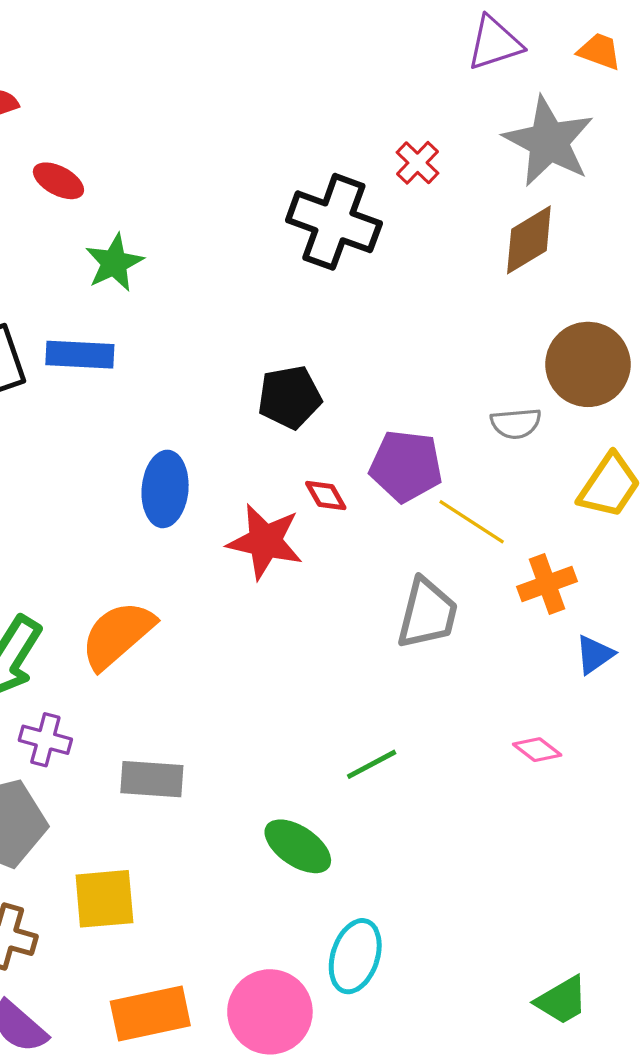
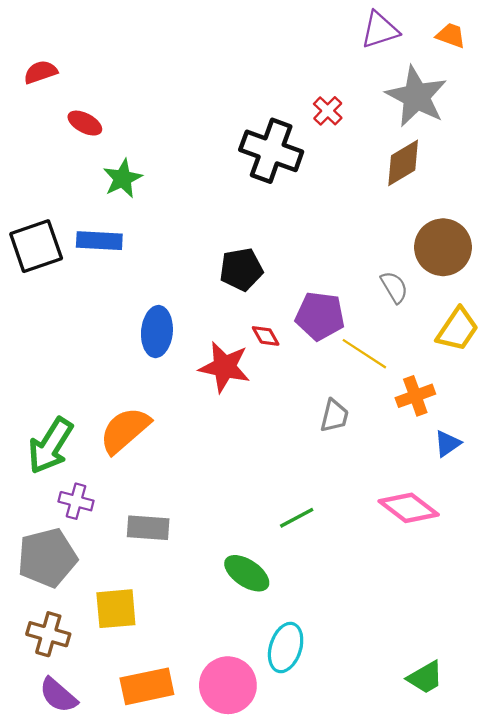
gray semicircle: (516, 423) -> (394, 287), turned -116
gray trapezoid: (427, 614) -> (334, 416), size x0.7
pink diamond: (537, 750) -> (409, 508), size x1.8

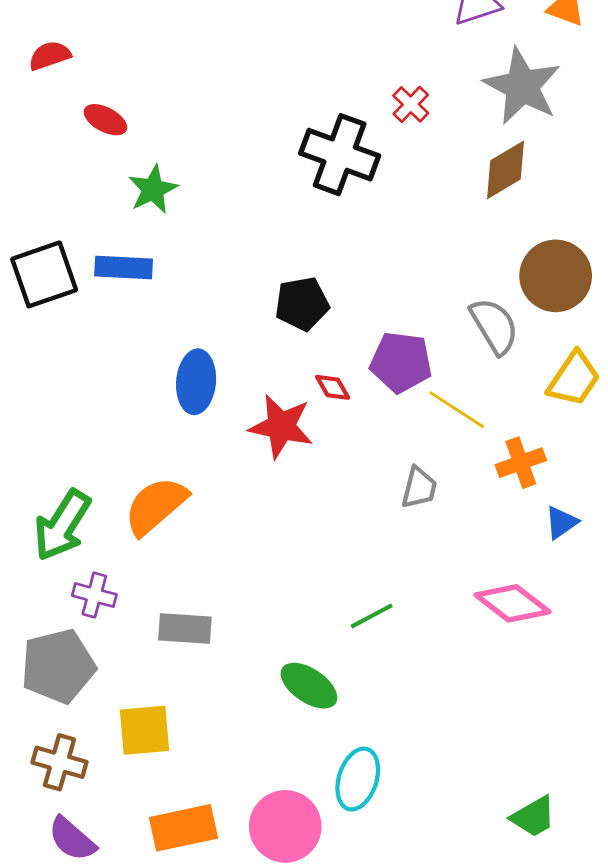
gray semicircle: (394, 287) -> (494, 326), size x1.4

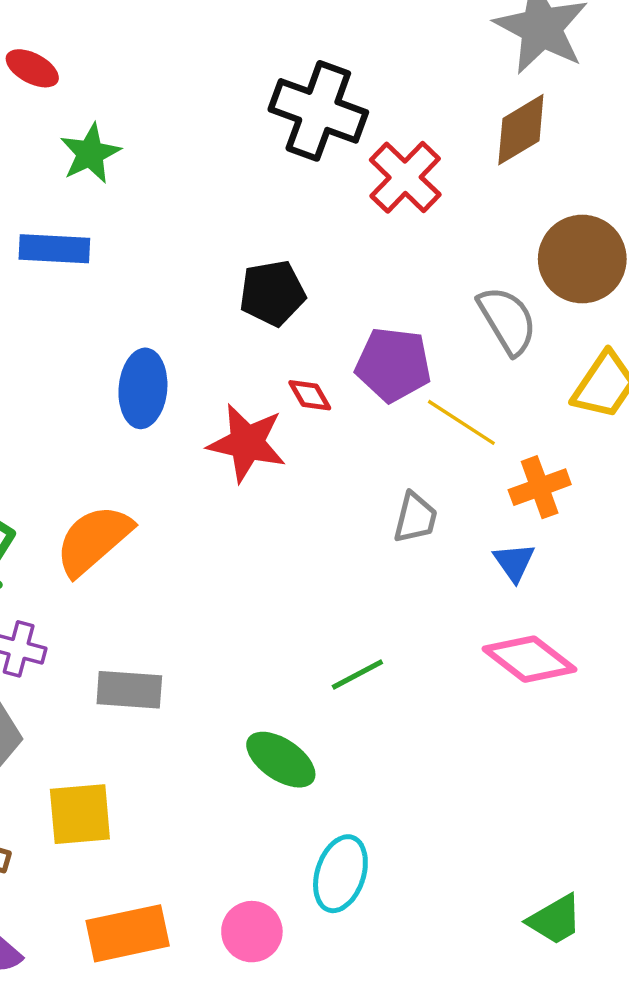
red cross: (411, 104) -> (405, 177), moved, size x1.6
blue triangle: (561, 523) -> (514, 562), moved, turned -30
pink circle: (285, 826) -> (252, 932), size x0.7

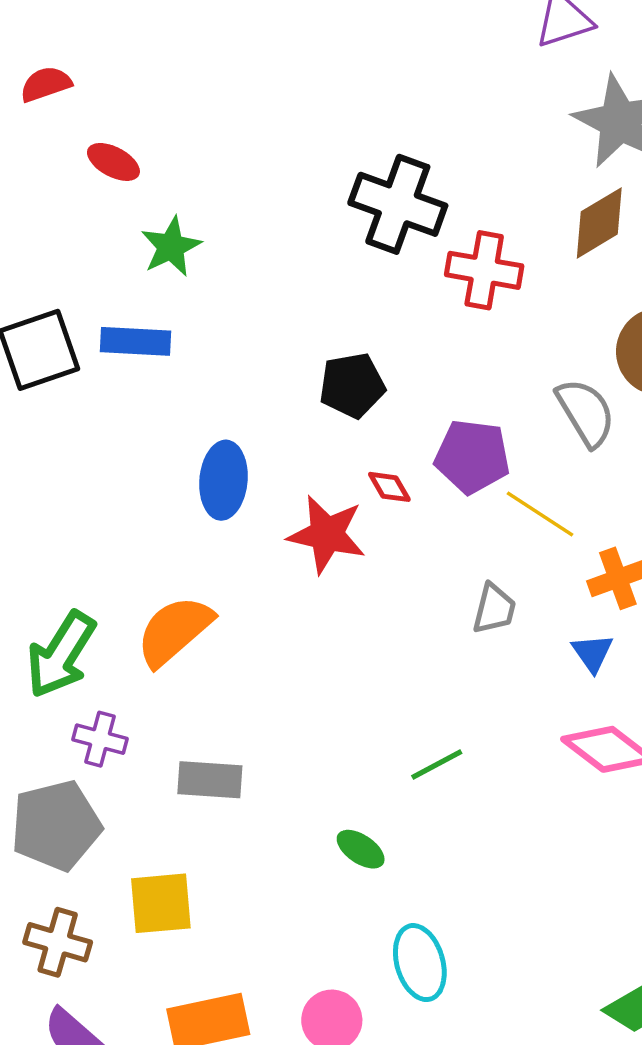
red cross: (405, 177) -> (484, 270), turned -34
green ellipse: (281, 760) -> (361, 849), size x0.7
cyan ellipse: (340, 874) -> (420, 963), turned -34

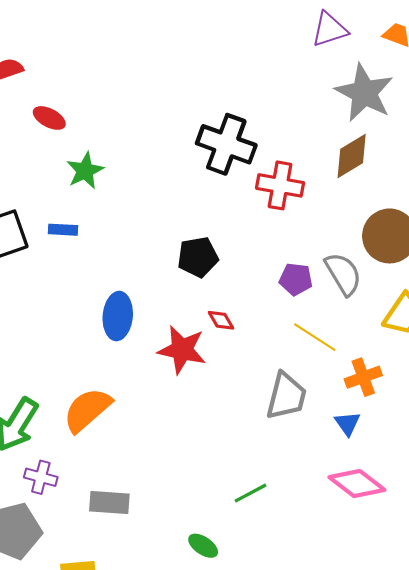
blue rectangle: (135, 341) -> (63, 230), size x0.7
purple pentagon: (472, 456) -> (296, 279), moved, size x0.7
gray trapezoid: (494, 609) -> (286, 396), size x1.5

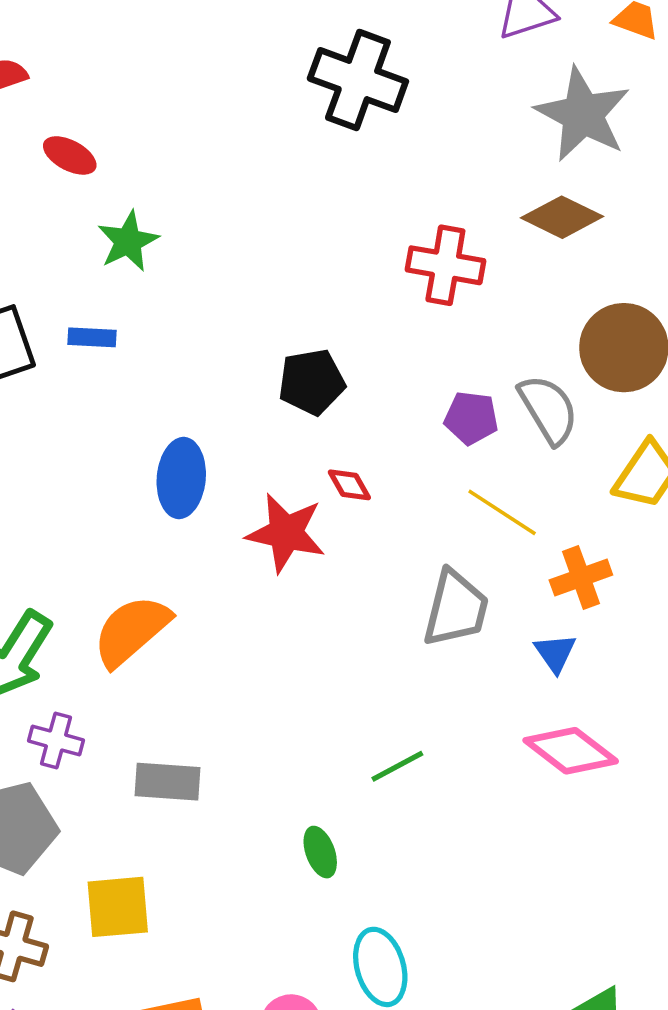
black cross: (226, 144) -> (358, 80), moved
brown diamond: (352, 156) -> (562, 217), turned 57
green ellipse: (203, 546) -> (320, 852), turned 36

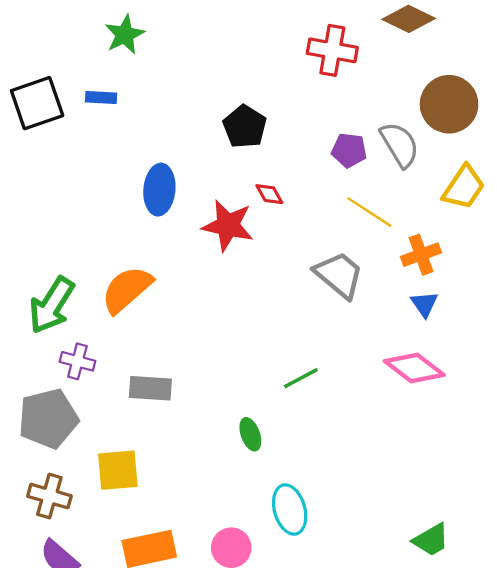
black pentagon: (312, 382) -> (245, 127), turned -30
gray trapezoid: (456, 608) -> (339, 275), turned -64
blue triangle: (555, 653) -> (424, 304), moved

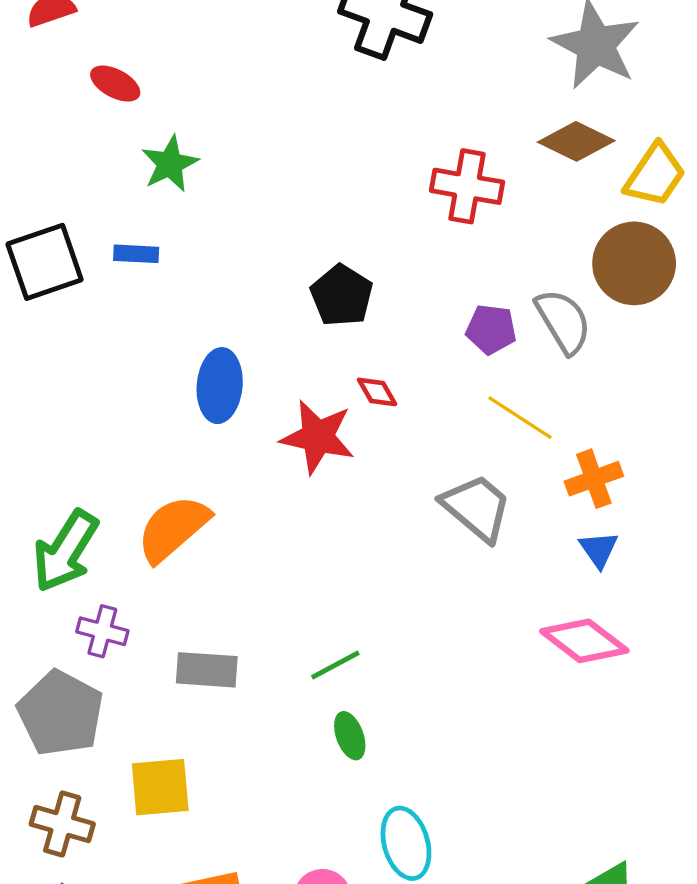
yellow trapezoid: (464, 187) -> (655, 175), moved
green line: (301, 378) -> (335, 665), moved
gray pentagon: (48, 419) -> (61, 713), turned -30

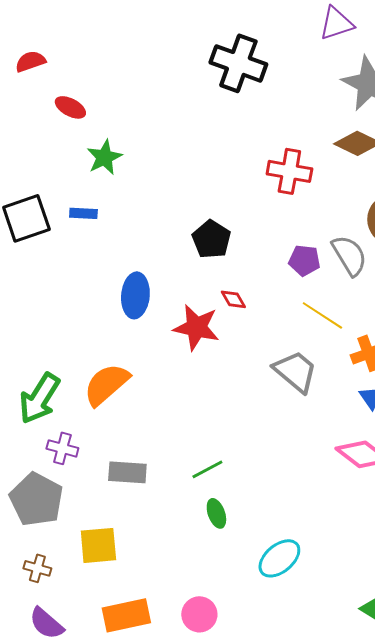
brown cross: (62, 824) -> (37, 568), size x0.7
cyan ellipse: (406, 843) -> (279, 558), moved, turned 66

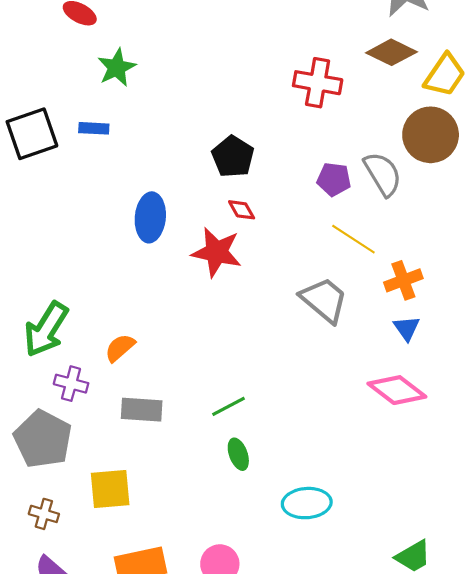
red diamond: (233, 299) -> (242, 210), moved
orange semicircle: (106, 384) -> (120, 348), moved, size x0.6
cyan ellipse: (279, 558) -> (307, 503), turned 36

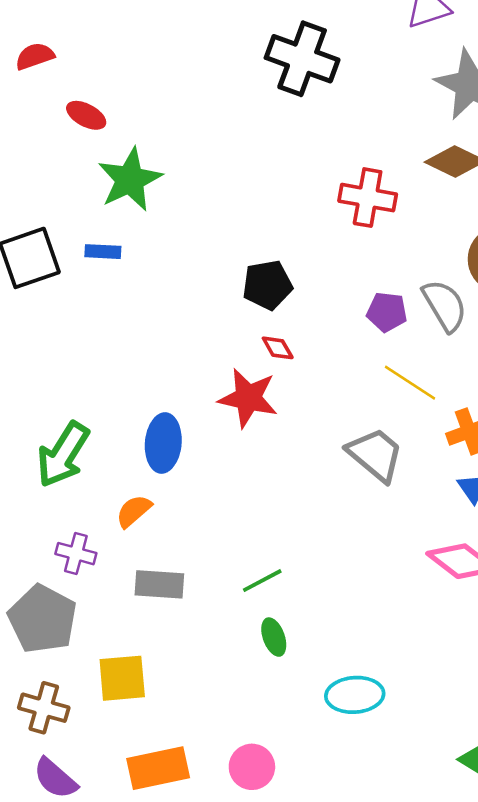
green star: (117, 68) -> (130, 180), size x1.4
black pentagon: (233, 157) -> (267, 285), turned 30
blue ellipse: (150, 217) -> (163, 443), moved
green arrow: (46, 329) -> (63, 455), moved
brown cross: (44, 514) -> (44, 708), size x1.4

